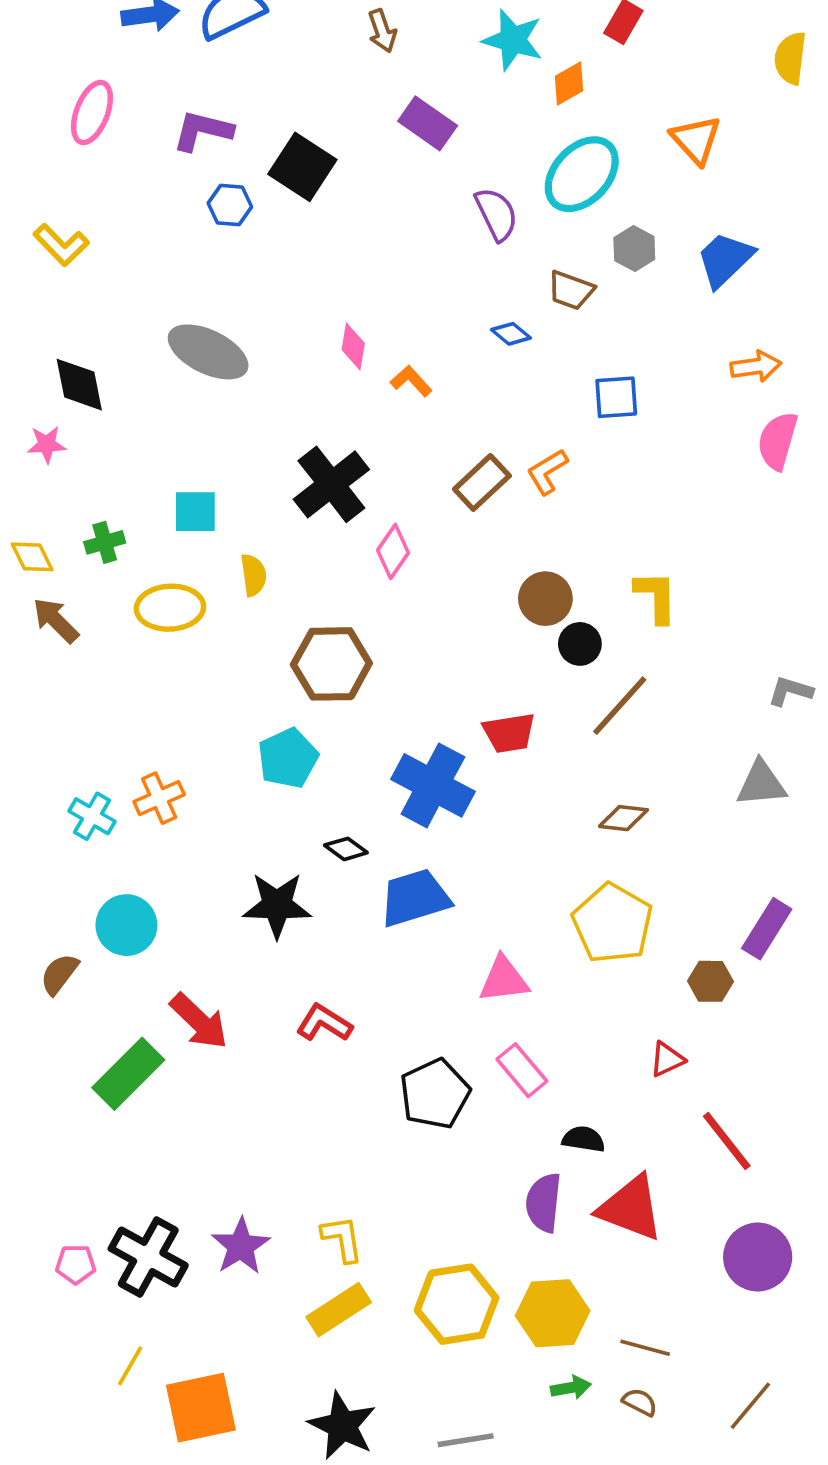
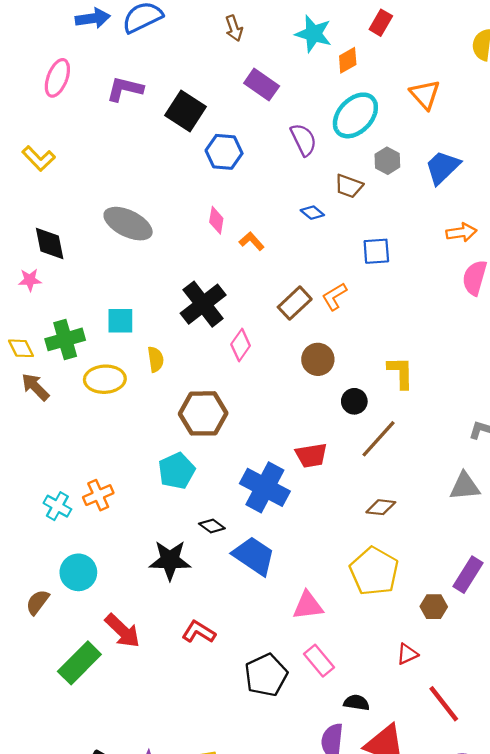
blue hexagon: (230, 205) -> (224, 152), moved, size x1.4
green cross: (105, 542) -> (65, 339), size x1.6
brown circle: (545, 599) -> (318, 359), moved
blue trapezoid: (415, 898) -> (254, 556), turned 51

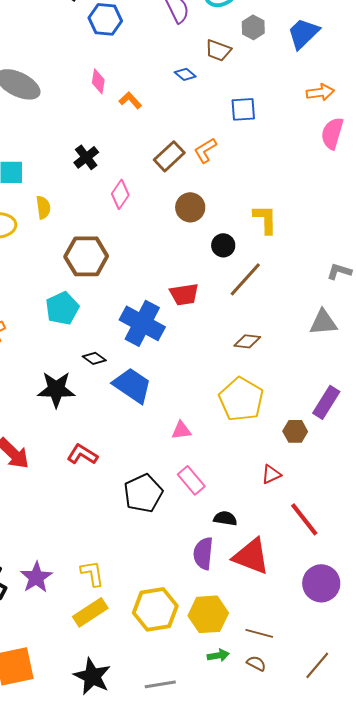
black cross: (203, 304) -> (86, 157), size x0.6
pink triangle: (308, 605) -> (181, 430), size x0.7

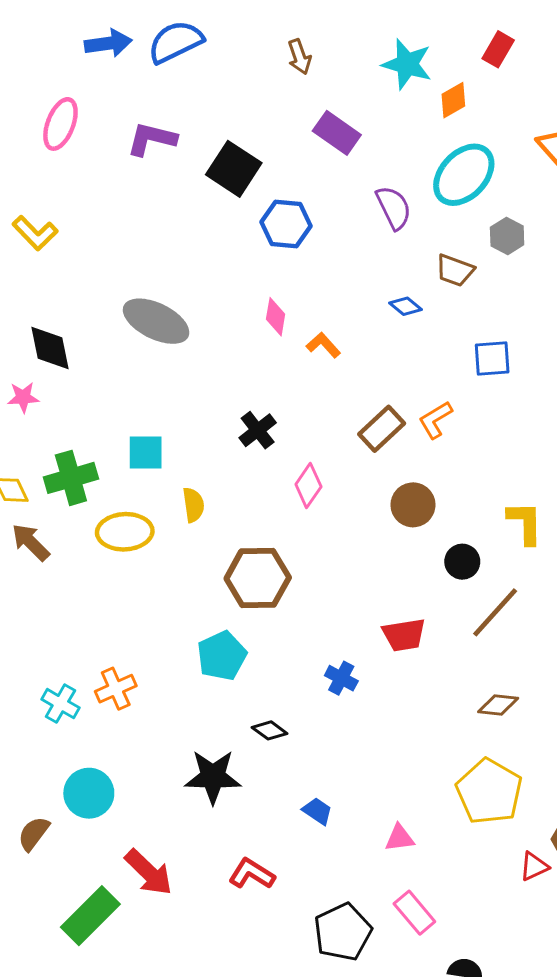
blue cross: (142, 323) -> (341, 678), size x0.5
blue trapezoid: (132, 385) -> (317, 811), moved, size x0.5
red triangle: (271, 474) -> (534, 866), moved

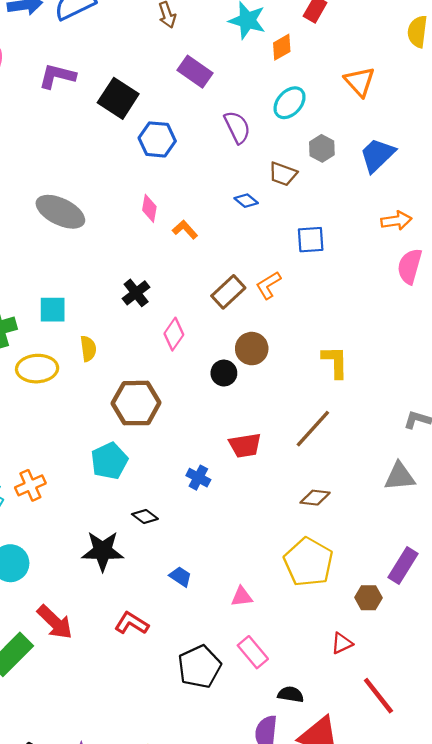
cyan ellipse: (464, 175) -> (290, 103), size x0.7
black circle: (462, 562) -> (224, 373), moved
red triangle: (534, 866) -> (342, 643), moved

